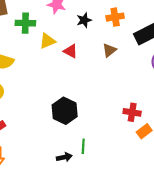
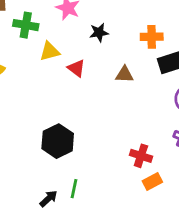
orange cross: (115, 17) -> (152, 37), moved
brown triangle: (109, 50) -> (125, 75), turned 32
black arrow: (64, 157) -> (48, 199), turned -40

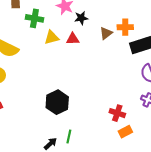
black star: (99, 33) -> (81, 18), moved
red triangle: (76, 68) -> (73, 39), moved, turned -40
brown triangle: (125, 75) -> (106, 33), moved, turned -40

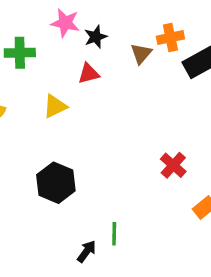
yellow triangle: (52, 37) -> (55, 106), moved
black hexagon: (57, 102) -> (56, 183), moved
red cross: (117, 113) -> (173, 165), moved, turned 35

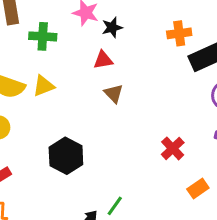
brown triangle: (141, 53) -> (114, 93), moved, turned -30
yellow triangle: (55, 106) -> (44, 86), moved
green line: (114, 234) -> (115, 206), turned 30

